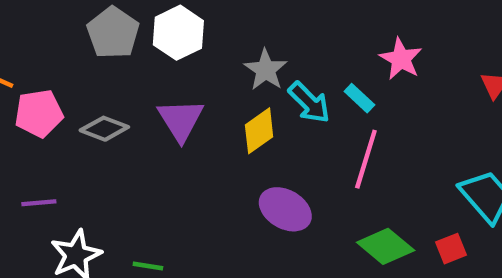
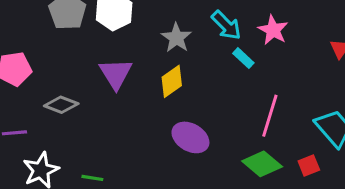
cyan arrow: (309, 102) -> (226, 25), moved
gray diamond: (104, 129) -> (61, 105), moved
pink line: (366, 159) -> (270, 116), moved

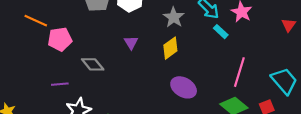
purple triangle: (116, 74) -> (131, 43), size x0.6
gray diamond: (61, 105) -> (93, 64), turned 30

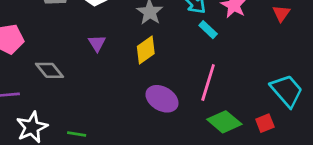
red triangle: (289, 25) -> (281, 13), moved
pink line: (239, 72) -> (208, 83), moved

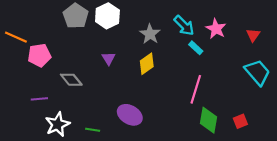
cyan trapezoid: (287, 91) -> (257, 72), moved
purple ellipse: (162, 99) -> (130, 115), moved
green diamond: (224, 122) -> (208, 120), turned 60

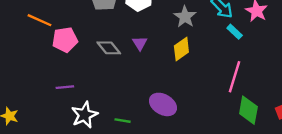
gray diamond: (71, 80) -> (109, 48), moved

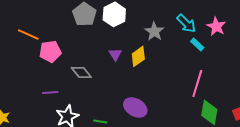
gray diamond: (109, 48) -> (81, 72), moved
yellow diamond: (181, 49) -> (138, 56), moved

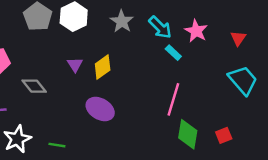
gray star: (154, 31) -> (122, 21), moved
purple ellipse: (135, 107) -> (100, 109), moved

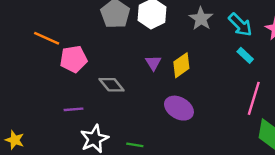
cyan rectangle: (173, 53) -> (245, 55), moved

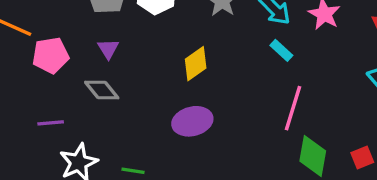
purple triangle: (153, 63) -> (108, 49), moved
purple ellipse: (179, 108) -> (192, 121), turned -44

